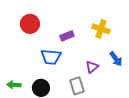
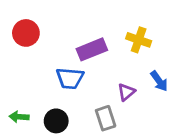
red circle: (30, 24) -> (26, 33), moved
purple rectangle: (67, 36) -> (92, 49), size x1.5

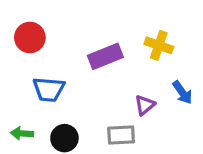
blue trapezoid: (70, 78) -> (49, 89), moved
gray rectangle: (106, 118) -> (121, 135), turned -75

